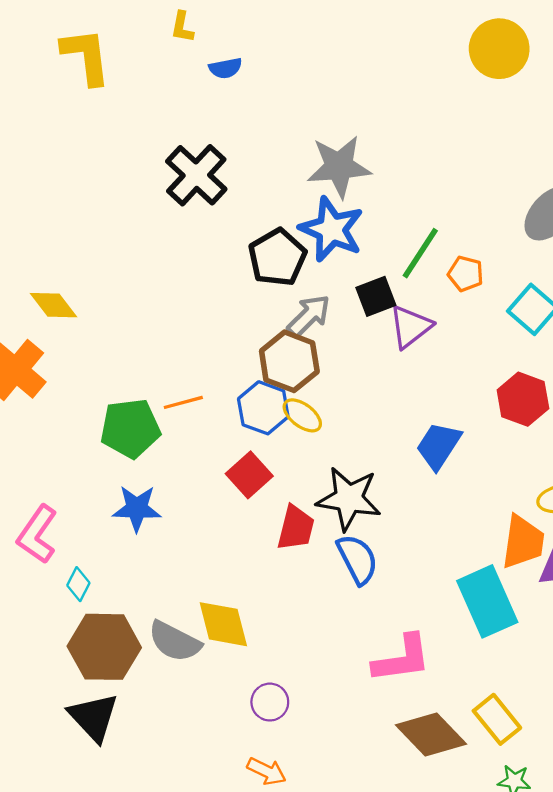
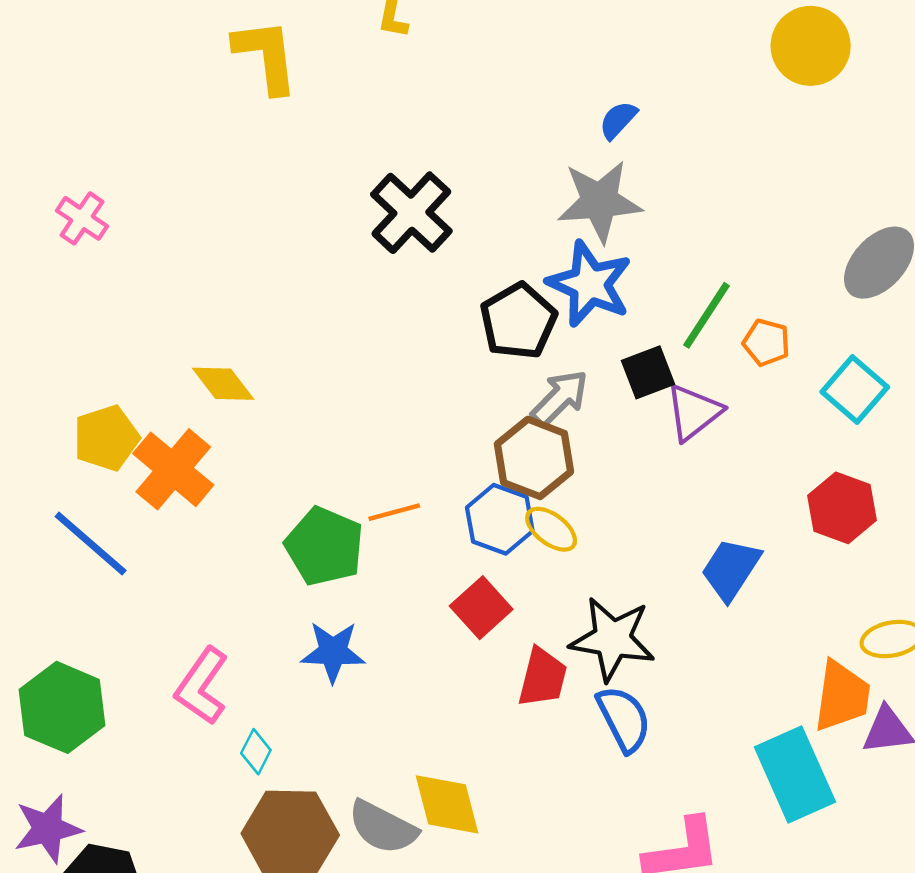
blue semicircle: (225, 68) -> (618, 120), moved, turned 144
green pentagon: (130, 428) -> (324, 546), turned 30

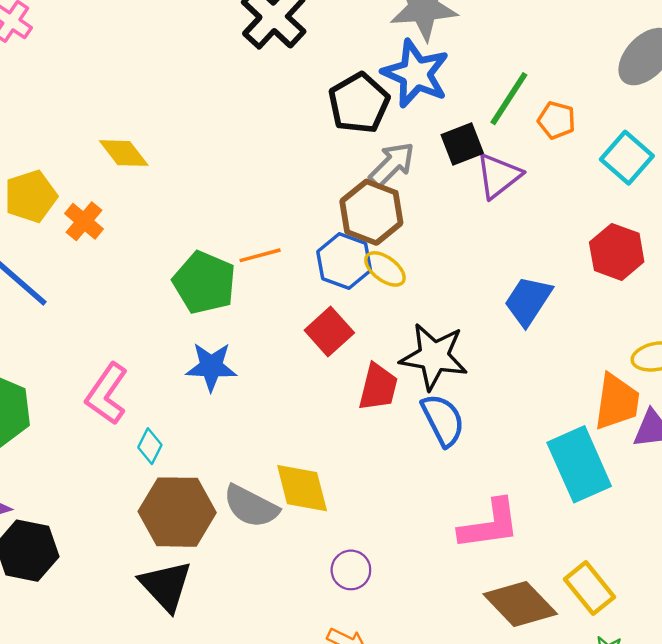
orange cross: (173, 469) -> (84, 221), size x0.6

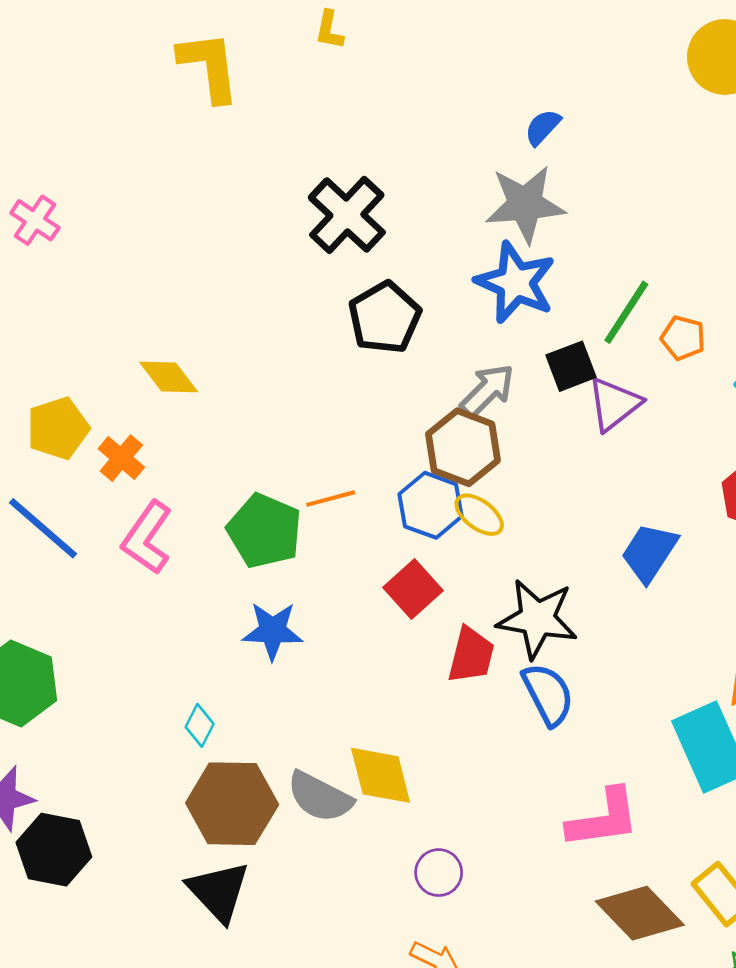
black pentagon: (359, 103) -> (385, 318), moved
pink L-shape: (107, 394) -> (147, 538), moved

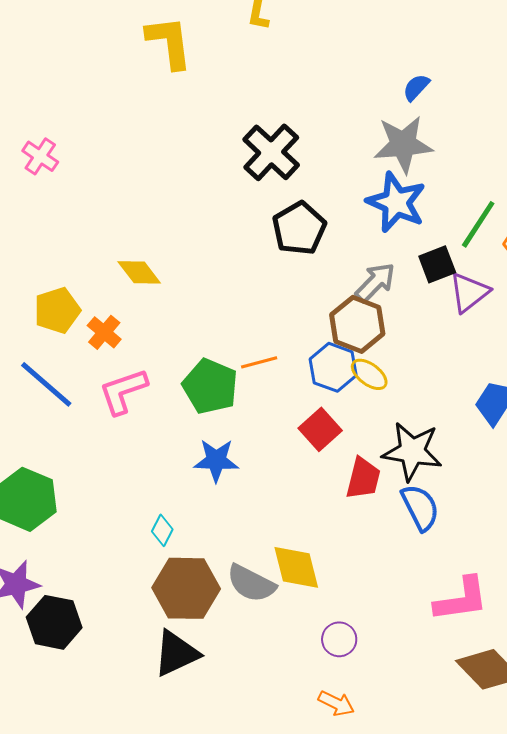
pink L-shape: (147, 538) -> (123, 391), turned 36
black triangle: (219, 891) -> (176, 653), turned 48

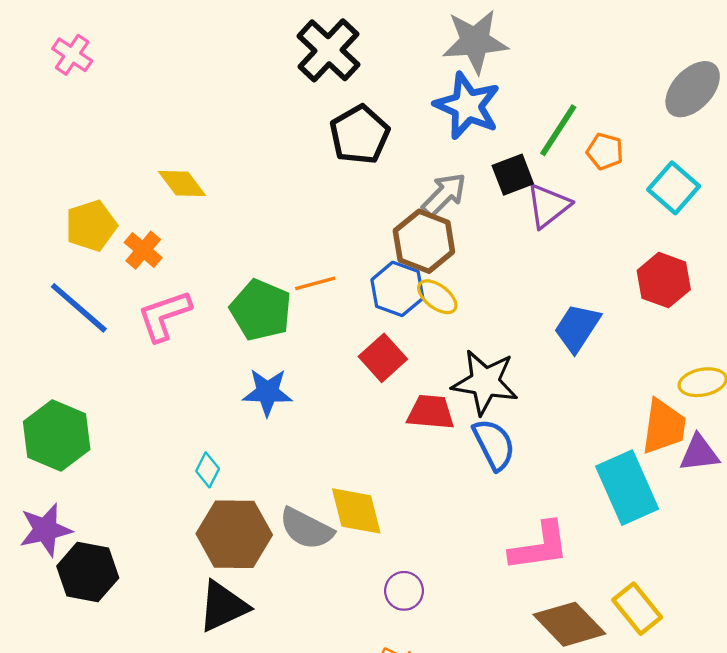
red trapezoid: (363, 478) -> (431, 412), turned -99

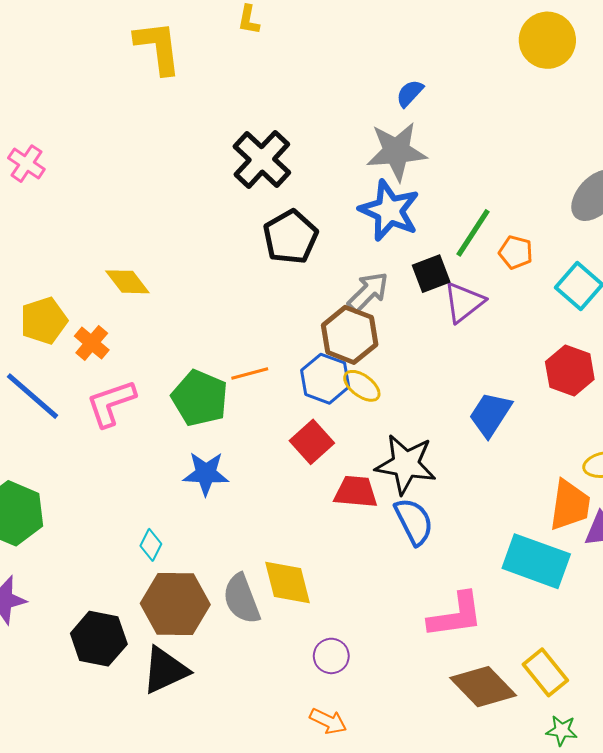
cyan rectangle: (627, 488) -> (536, 561), turned -46
gray semicircle: (306, 529) -> (242, 599), turned 42
black hexagon: (88, 572) -> (99, 639), moved

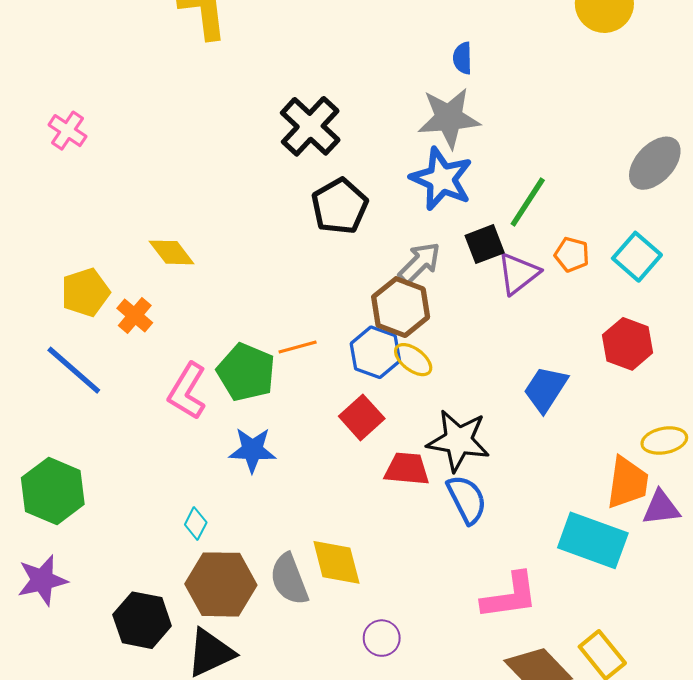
blue semicircle: (410, 93) -> (463, 58), turned -44
orange pentagon: (516, 252) -> (572, 255), moved
pink L-shape: (111, 403) -> (187, 391), moved, turned -40

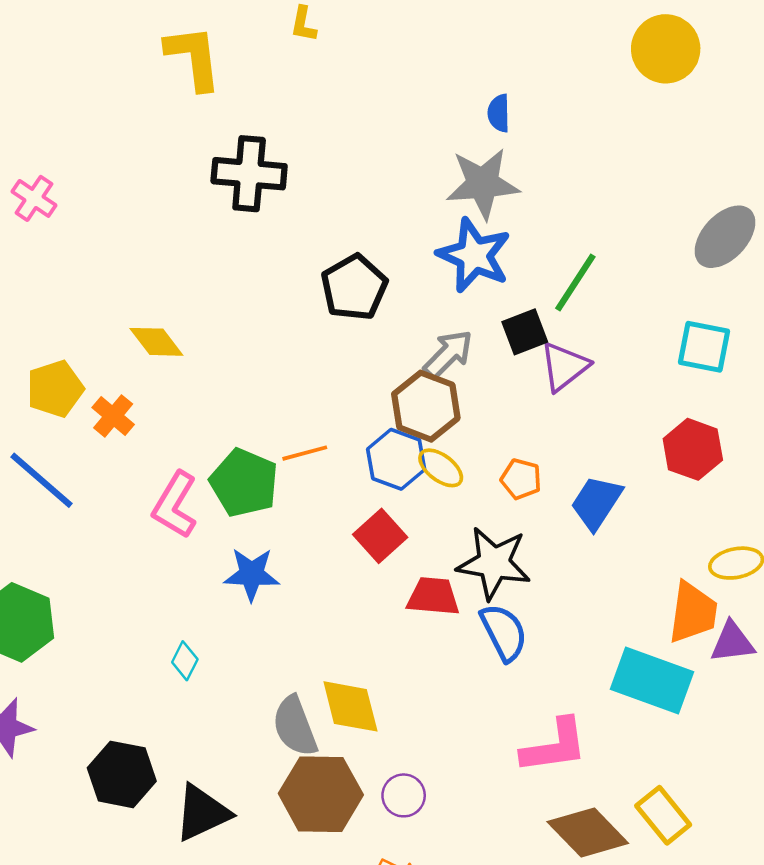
black cross: (310, 126) -> (249, 174), moved, turned -38
orange pentagon: (572, 255) -> (521, 479), moved
cyan square: (637, 257) -> (704, 347), turned -30
brown hexagon: (221, 584) -> (321, 794), moved

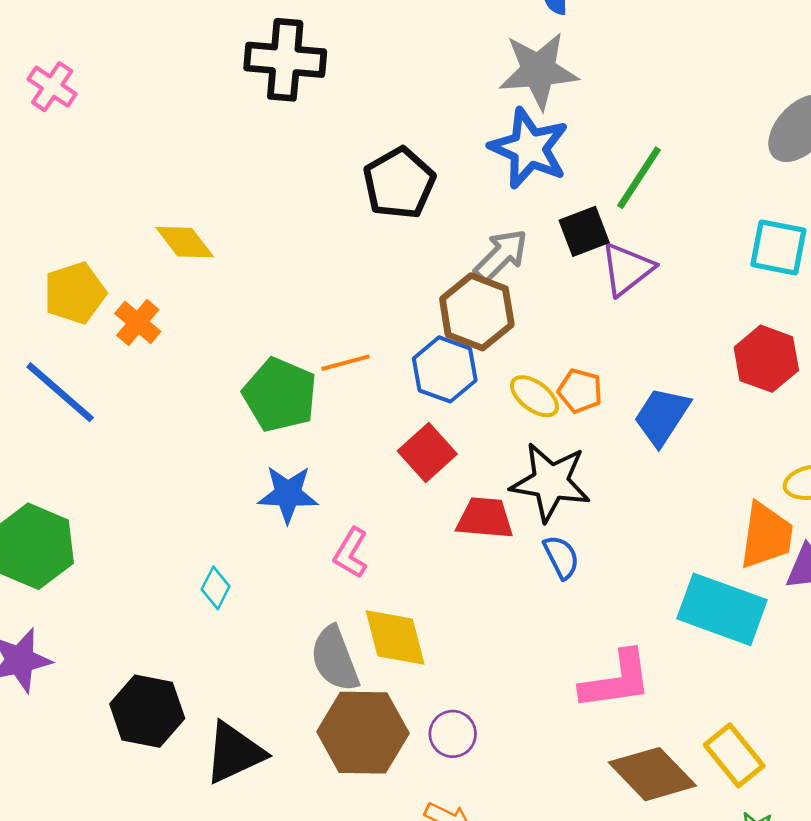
yellow ellipse: (441, 468) -> (534, 396), moved
pink L-shape: (175, 505) -> (351, 553), moved, size x0.7
blue semicircle: (504, 632) -> (561, 557), size x0.7

